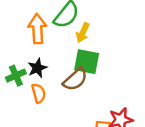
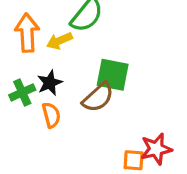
orange arrow: (37, 29) -> (27, 33), moved
yellow arrow: (83, 33) -> (59, 41), moved, turned 42

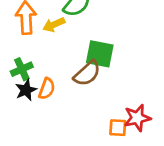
black star: (50, 83) -> (26, 90), moved
orange semicircle: (51, 115) -> (47, 89), turned 35

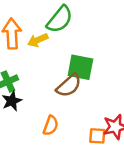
orange semicircle: (47, 89) -> (51, 126), moved

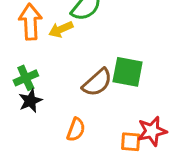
green square: (80, 67) -> (128, 72), moved

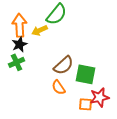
green square: (128, 72) -> (86, 74), moved
black star: (30, 101) -> (20, 44), moved
orange semicircle: (76, 130) -> (59, 87), moved, turned 126

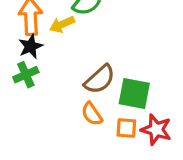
red star: (100, 97) -> (156, 130), turned 30
orange square: (86, 104) -> (126, 128), moved

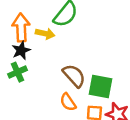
yellow arrow: (62, 24) -> (45, 34), turned -144
brown semicircle: (100, 79) -> (74, 76), turned -90

